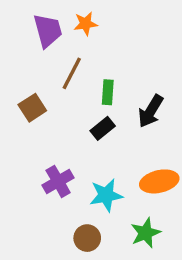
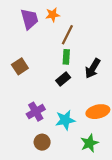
brown line: (72, 73) -> (67, 35), moved
brown circle: (87, 238) -> (42, 142), moved

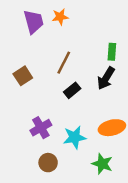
brown line: (67, 35) -> (64, 63), moved
green rectangle: (66, 57) -> (112, 52), moved
green star: (89, 143) -> (102, 164), turned -30

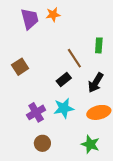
brown line: (64, 63) -> (74, 58), moved, turned -60
black arrow: (106, 78) -> (96, 83), moved
cyan star: (75, 137) -> (64, 108), moved

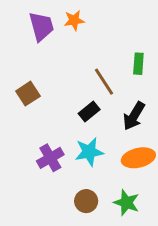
brown circle: (42, 143) -> (86, 201), moved

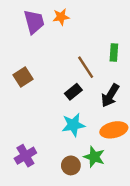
purple cross: (50, 158) -> (25, 156), moved
green star: (126, 203) -> (94, 157), moved

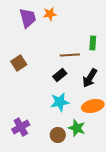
brown line: (86, 67) -> (70, 55), turned -60

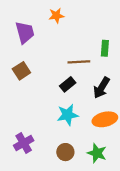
purple trapezoid: (28, 18) -> (25, 32), moved
green star: (77, 128) -> (97, 153), moved

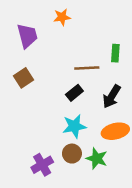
purple cross: (24, 143) -> (42, 165), moved
brown circle: (65, 152) -> (72, 154), moved
green star: (97, 153) -> (97, 158), moved

